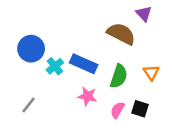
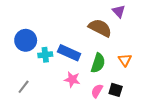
cyan cross: (55, 66) -> (45, 55), turned 32

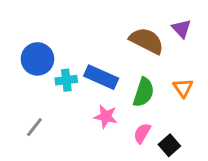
purple triangle: (119, 11) -> (181, 29), moved
black square: (116, 90) -> (169, 145), moved, turned 32

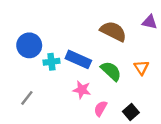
purple triangle: (181, 29) -> (150, 22), moved, turned -35
green semicircle: (144, 92) -> (111, 71), turned -65
pink semicircle: (142, 133) -> (101, 108), moved

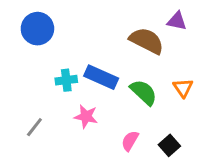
purple triangle: (150, 22) -> (177, 21), moved
blue circle: (29, 45) -> (37, 29), moved
pink star: (82, 90) -> (86, 117), moved

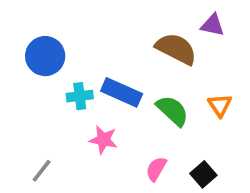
blue circle: (37, 29) -> (45, 56), moved
gray line: (34, 127) -> (42, 171), moved

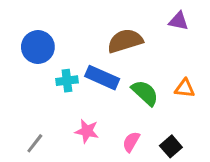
brown semicircle: (176, 49) -> (125, 41), moved, turned -44
orange triangle: (220, 105) -> (185, 88), turned -50
pink star: (103, 140) -> (87, 131), moved

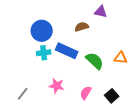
purple triangle: (179, 21) -> (101, 12), moved
brown semicircle: (125, 41) -> (82, 27), size x0.6
blue circle: (38, 47) -> (42, 31), moved

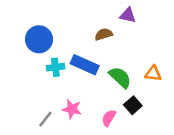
blue circle: (42, 31) -> (39, 39), moved
gray line: (23, 94) -> (45, 119), moved
black square: (112, 96) -> (133, 105), moved

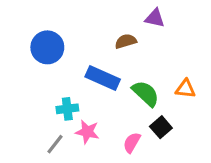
cyan cross: (55, 67) -> (67, 109), moved

